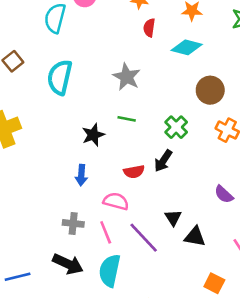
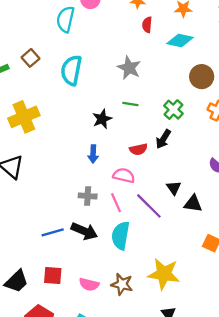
blue line: (18, 277) -> (53, 232), moved

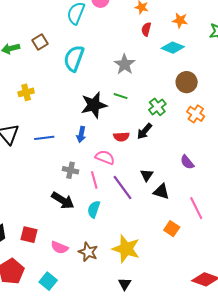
yellow cross: (24, 117) -> (26, 92), size x0.6
black star: (102, 119) -> (94, 105), size x1.5
blue line: (53, 232) -> (44, 138), moved
cyan semicircle: (121, 236) -> (94, 209), size x0.7

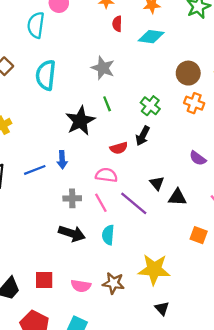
brown circle: (187, 82) -> (188, 73), moved
green line: (121, 96) -> (107, 104), turned 64
blue arrow: (81, 134) -> (62, 160), moved

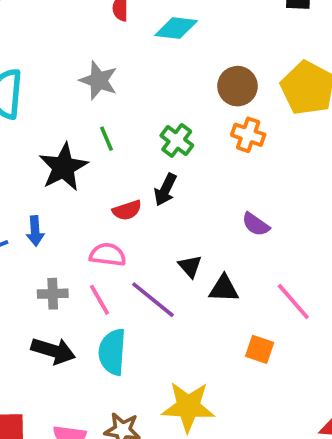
cyan semicircle: (108, 235) -> (112, 352), size x1.4

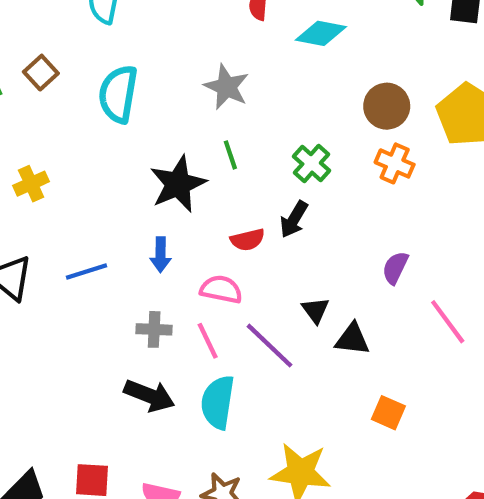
purple semicircle: (256, 224) -> (395, 268), turned 76
blue arrow: (35, 231) -> (161, 255), moved
pink line: (293, 302) -> (448, 322), moved

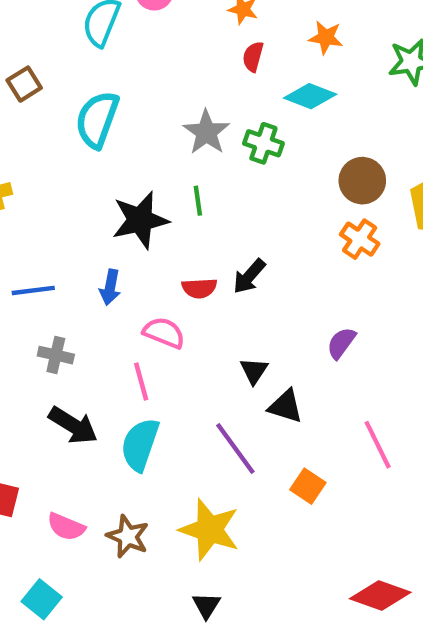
green cross: (312, 163) -> (263, 143), moved, turned -33
pink line: (448, 322) -> (378, 445), moved
gray cross: (154, 329) -> (56, 355), moved
purple line: (269, 346) -> (235, 449), moved

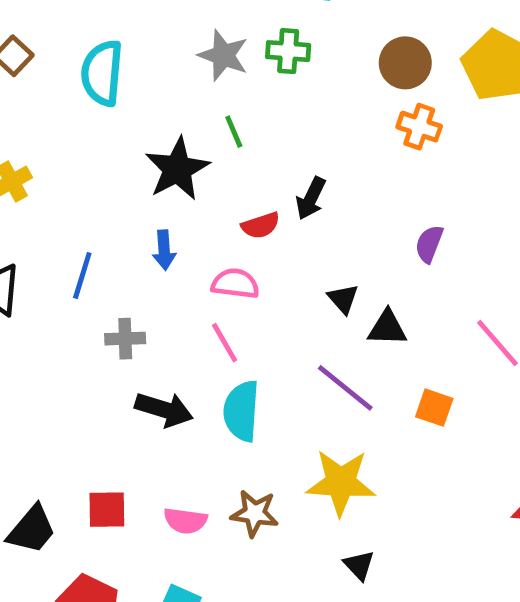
blue line: (33, 290) -> (82, 276), turned -51

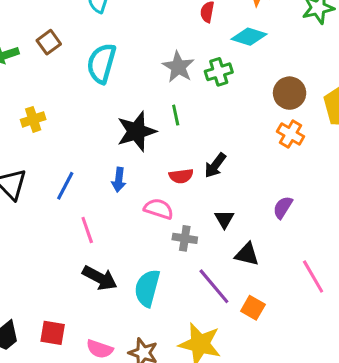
green cross: (288, 51) -> (219, 72), turned -32
black triangle: (343, 299) -> (224, 219), moved
gray cross: (125, 339) -> (185, 238), moved
pink line: (225, 343) -> (87, 230), moved
orange square: (434, 408) -> (253, 308), moved

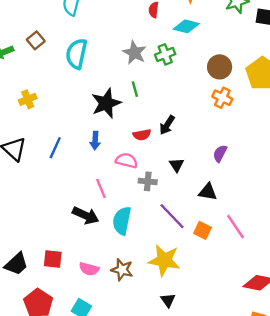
pink line: (87, 230) -> (101, 188), moved
black triangle: (247, 254) -> (208, 192), moved
pink line: (313, 277) -> (236, 227), moved

